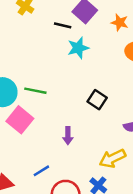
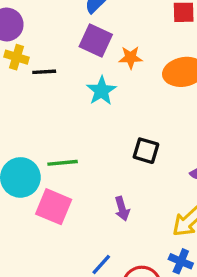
orange star: (120, 22) -> (131, 57), moved
black line: (63, 25) -> (44, 72), moved

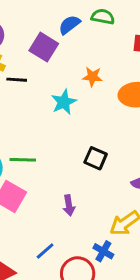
purple square: (96, 40) -> (44, 47), moved
blue cross: (181, 261) -> (103, 251), moved

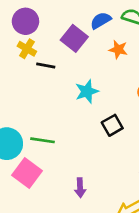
orange star: (92, 77) -> (118, 49), moved
black square: (96, 158) -> (112, 125), moved, turned 30

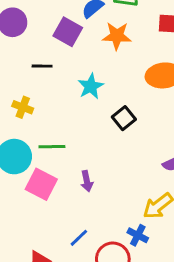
yellow cross: (27, 49) -> (23, 107), moved
orange star: (118, 49) -> (117, 36), size x1.4
purple arrow: (80, 188) -> (87, 181), moved

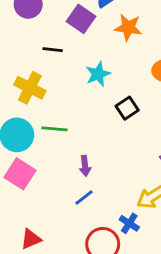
yellow cross: (23, 107) -> (30, 88), size x1.5
pink square: (41, 184) -> (20, 174), moved
blue line: (79, 238) -> (84, 197), moved

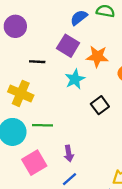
purple square: (81, 19) -> (68, 46), moved
orange star: (128, 28) -> (97, 57), moved
pink square: (20, 174) -> (34, 163), moved, turned 30

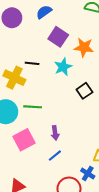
blue semicircle: (79, 18) -> (44, 12), moved
black line: (37, 62) -> (32, 63), moved

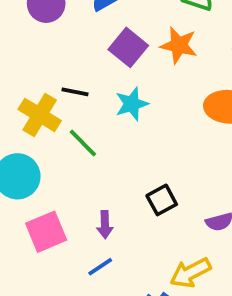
orange star: (84, 47) -> (179, 45), moved
black square: (84, 91) -> (162, 200), moved
green line: (33, 107) -> (83, 143), moved, turned 36

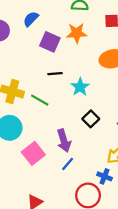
black line: (75, 92) -> (55, 74), moved
cyan star: (132, 104) -> (80, 87), moved
purple arrow: (105, 225) -> (64, 141), size x1.5

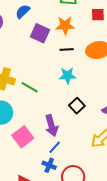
black line: (55, 74) -> (67, 50), moved
cyan star: (80, 87) -> (67, 76), turned 30
blue cross: (104, 176) -> (49, 165), moved

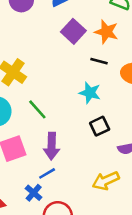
green line: (30, 87) -> (37, 109), moved
black square: (77, 106) -> (100, 126), moved

